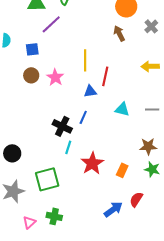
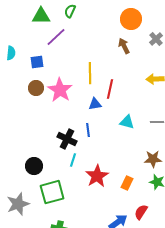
pink star: (55, 77) -> (60, 90), size x1.4
blue line: (83, 117) -> (88, 130), turned -32
black circle: (12, 153) -> (34, 166), moved

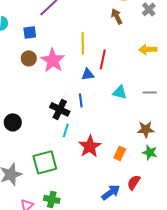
black circle: (34, 166) -> (13, 122), moved

